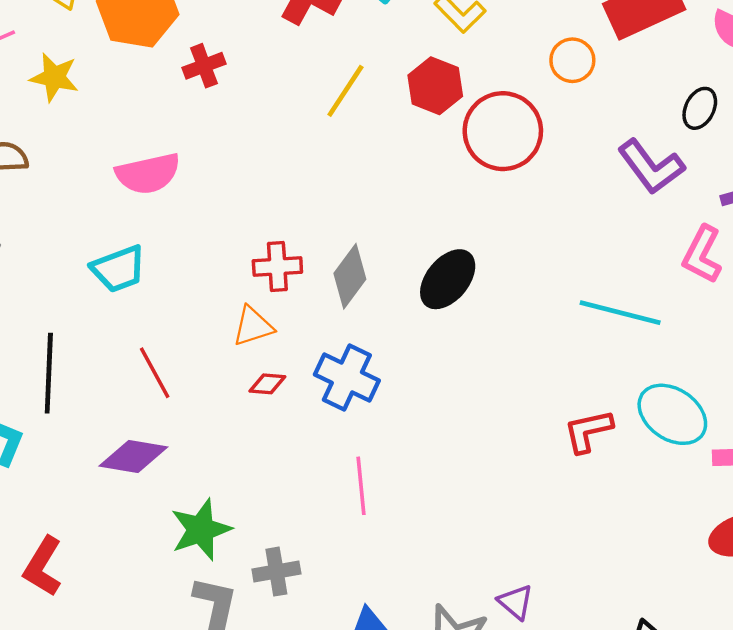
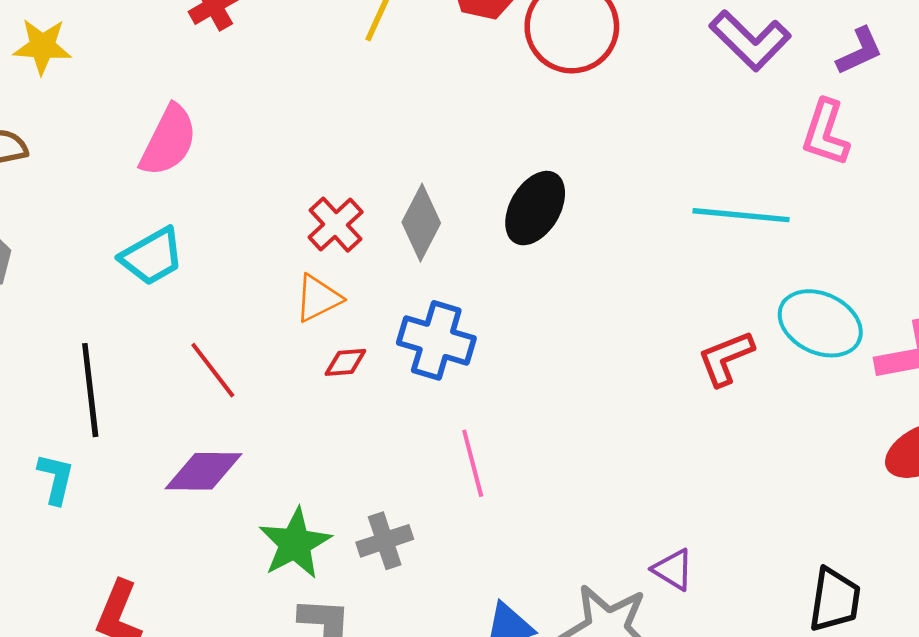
pink semicircle: (148, 174) -> (169, 141), turned -42
red cross: (277, 267) -> (336, 225), turned -30
gray cross: (276, 572) -> (385, 541), moved

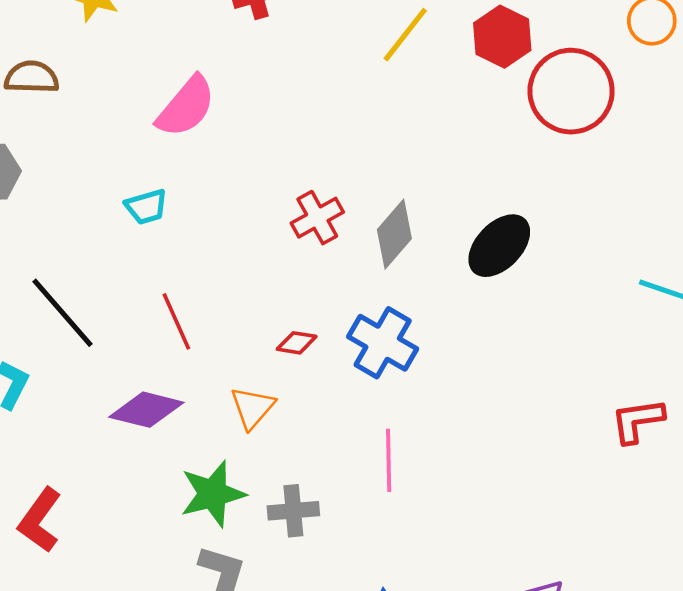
cyan trapezoid: (152, 256) -> (146, 207), size x0.7
orange triangle: (318, 298) -> (252, 408), moved, turned -36
black line: (90, 390) -> (62, 313), turned -48

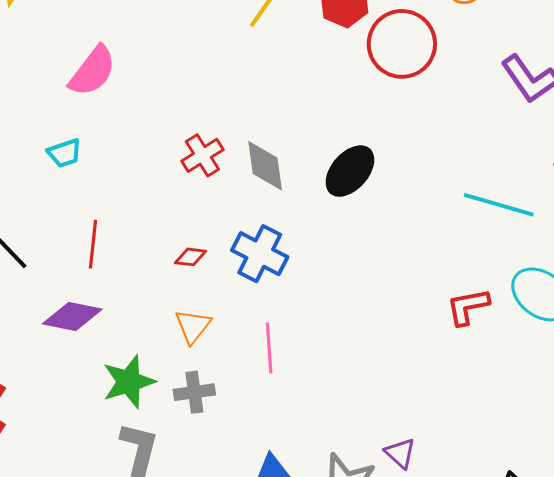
gray diamond: (394, 234) -> (265, 166), turned -46
red line: (176, 321) -> (93, 244), turned 33
orange triangle: (252, 408) -> (193, 326), moved

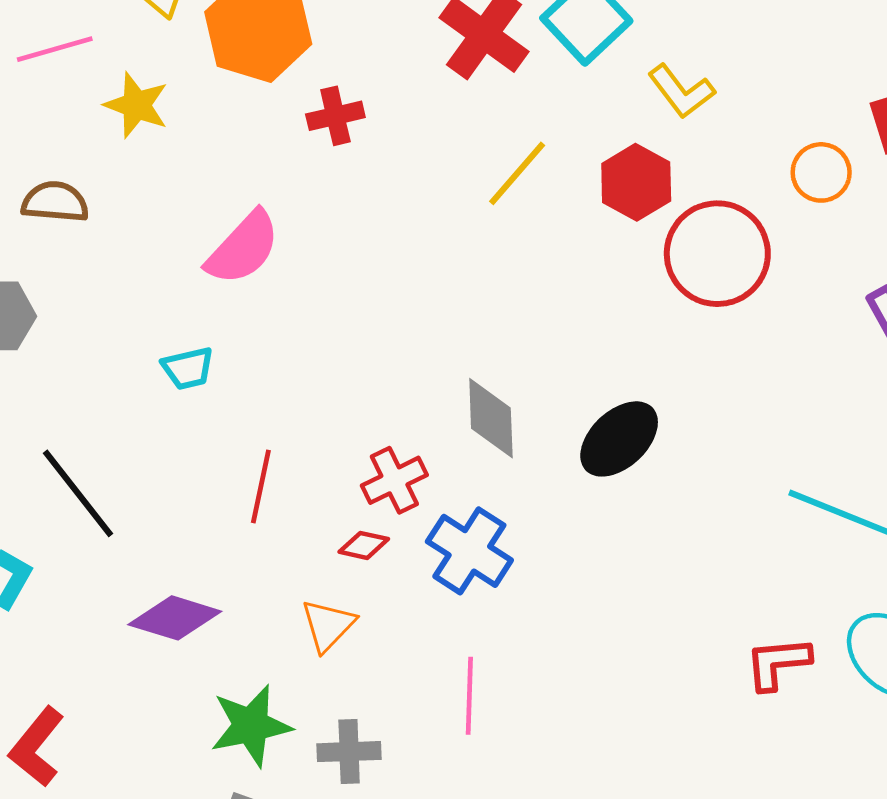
red cross: (202, 155) -> (394, 480), moved
red line: (93, 244) -> (261, 486), moved
orange triangle: (193, 326) -> (328, 625), moved

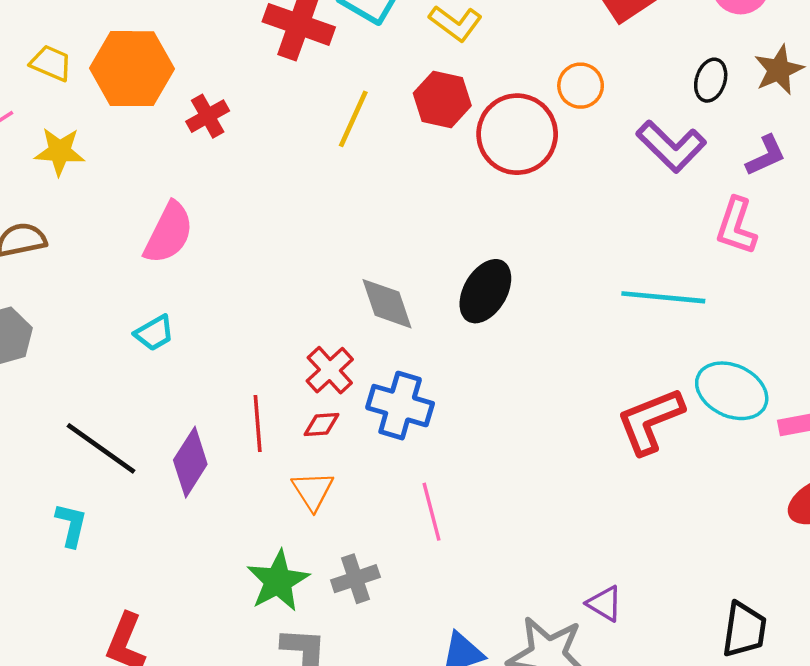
orange circle: (821, 172) -> (581, 86), moved
red line: (261, 486) -> (258, 424), moved
purple diamond: (175, 618) -> (190, 462), moved, turned -58
red L-shape: (778, 663) -> (650, 421), size x1.4

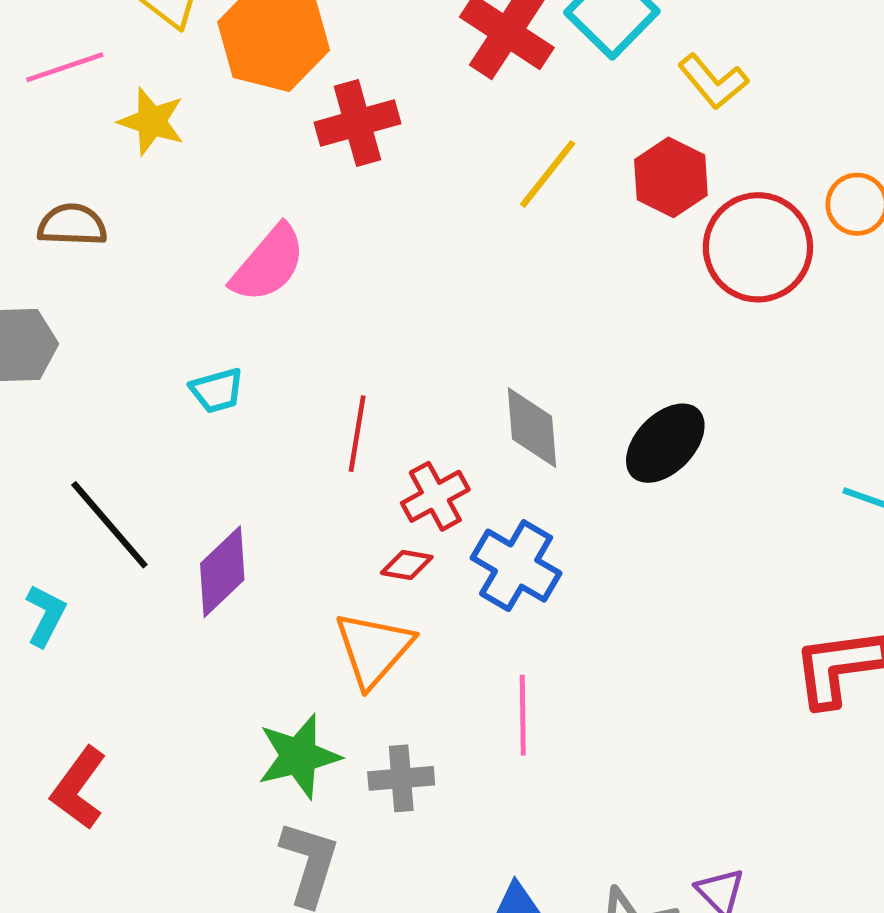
red cross: (208, 116) -> (357, 123), size x1.4
red line: (258, 424) -> (357, 434), moved
orange triangle: (313, 491) -> (374, 649), size x1.4

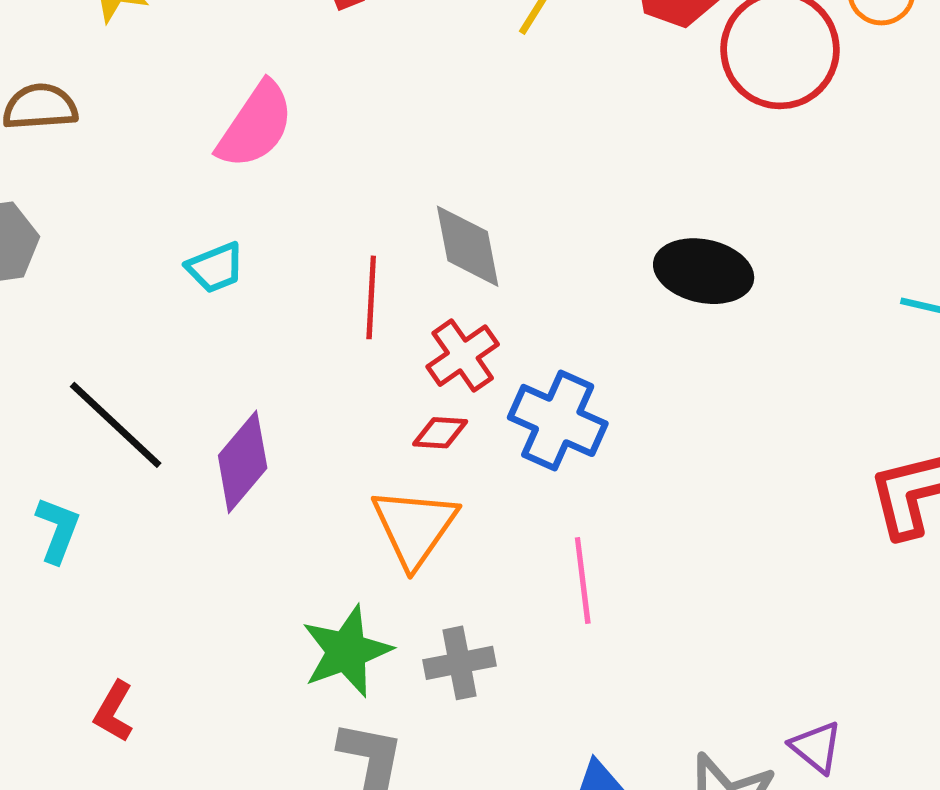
gray diamond: (532, 428) -> (468, 246), moved
black ellipse: (665, 443) -> (704, 271), turned 64
red L-shape: (79, 788) -> (114, 712), size x0.7

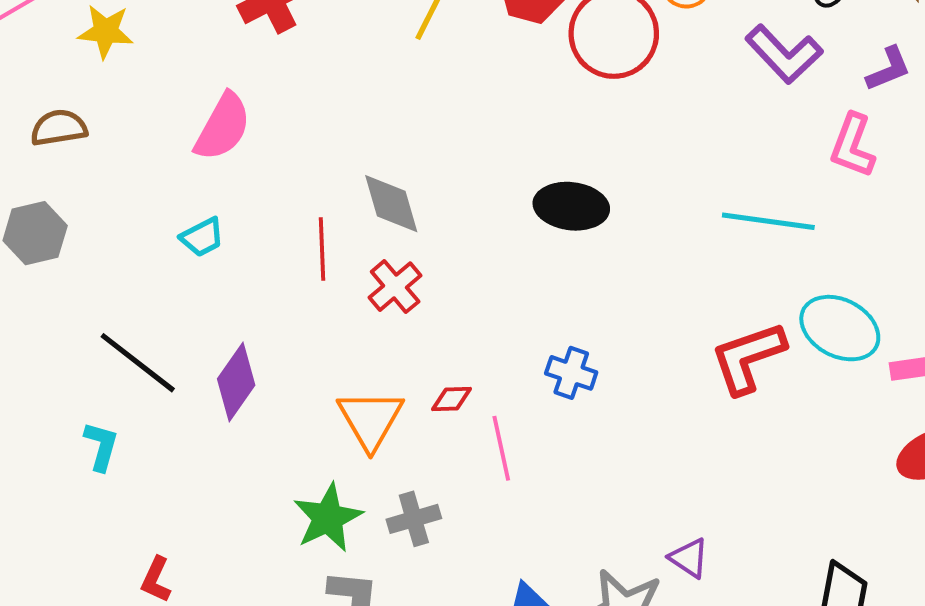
blue cross: (558, 420) -> (571, 373), moved, size x0.7
red diamond: (440, 433) -> (452, 399), moved

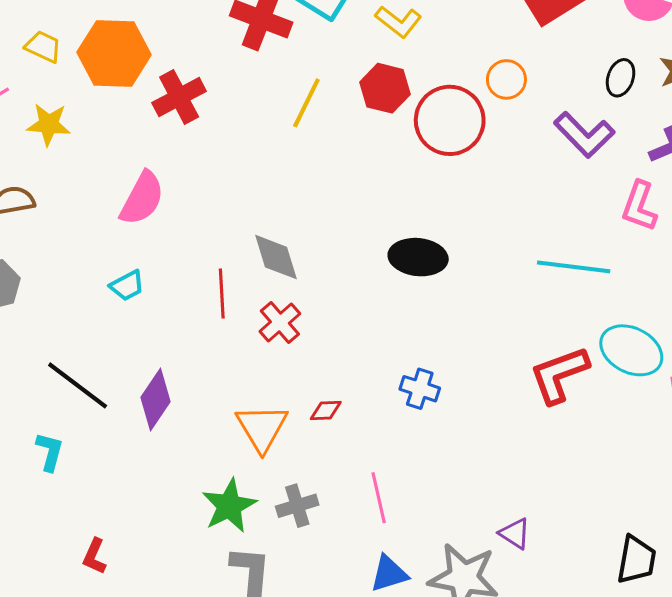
pink line: (501, 448) -> (379, 498), moved

